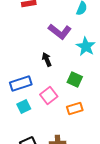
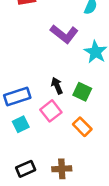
black arrow: (47, 59) -> (57, 86), moved
orange rectangle: (75, 108) -> (82, 127), turned 63

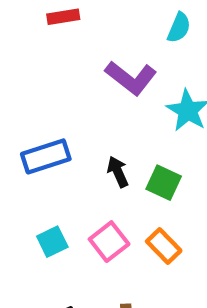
blue rectangle: (17, 97) -> (46, 156), moved
pink square: (51, 111) -> (109, 242), moved

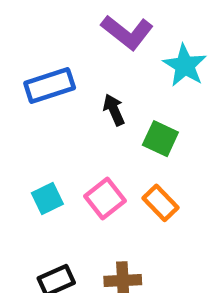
blue rectangle: (46, 156) -> (50, 85), moved
black arrow: (118, 172) -> (114, 110), moved

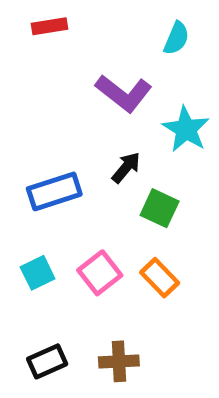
blue rectangle: (50, 85) -> (54, 191), moved
black arrow: (114, 110) -> (126, 167), moved, turned 64

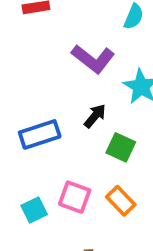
cyan square: (38, 273) -> (34, 210), moved
pink square: (100, 273) -> (75, 197), turned -32

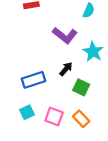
cyan square: (34, 210) -> (27, 112), moved

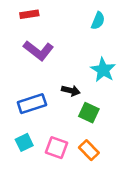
purple L-shape: (65, 35) -> (38, 50), moved
black arrow: (66, 69) -> (71, 91), turned 64

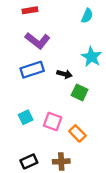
blue rectangle: (32, 104) -> (32, 70), moved
orange rectangle: (89, 150) -> (77, 133), moved

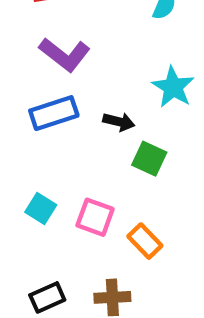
cyan square: (26, 117) -> (41, 209), turned -32

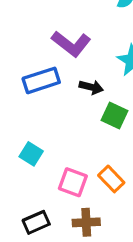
purple L-shape: (65, 55) -> (71, 44), moved
pink square: (95, 217) -> (73, 182), moved

